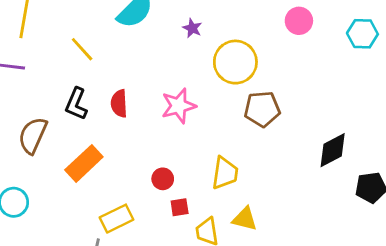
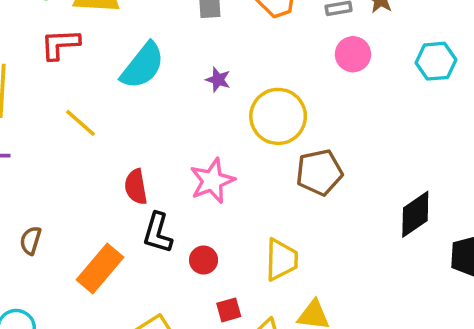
black L-shape: (76, 104) -> (158, 233), moved
brown semicircle: (33, 135) -> (31, 240), size x0.6
red circle: (163, 179) -> (204, 260), moved

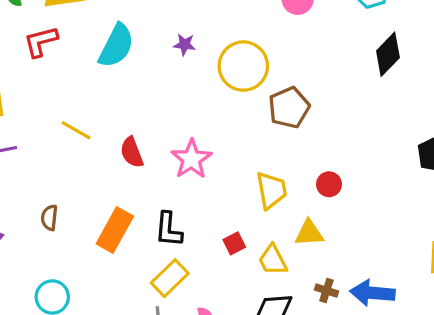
yellow line: (81, 123) -> (76, 130), moved
pink star: (212, 181) -> (191, 159), moved
black diamond: (415, 214) -> (388, 54), moved
black L-shape: (158, 233) -> (169, 229), moved
red circle: (204, 260) -> (329, 184), moved

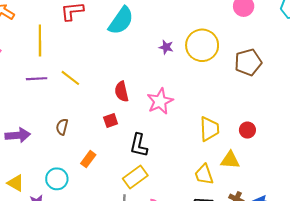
purple star: (184, 45) -> (166, 47), moved
brown pentagon: (289, 108) -> (248, 62), moved
yellow line: (76, 130) -> (70, 78), moved
orange rectangle: (115, 230) -> (88, 159), moved, size x0.6
red square: (234, 243) -> (111, 120), moved

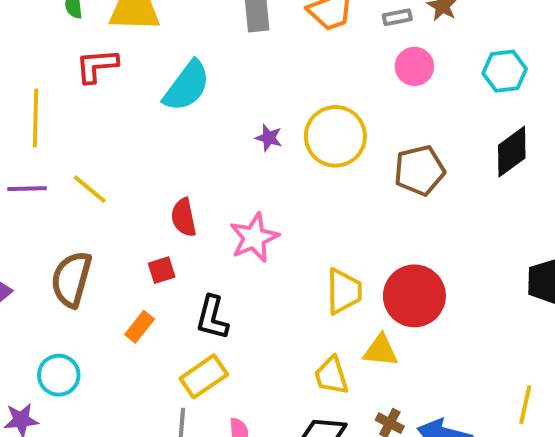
brown semicircle: (62, 127) -> (71, 279), size x1.8
red circle: (247, 130) -> (414, 296), size x2.0
orange rectangle: (88, 159) -> (140, 327), moved

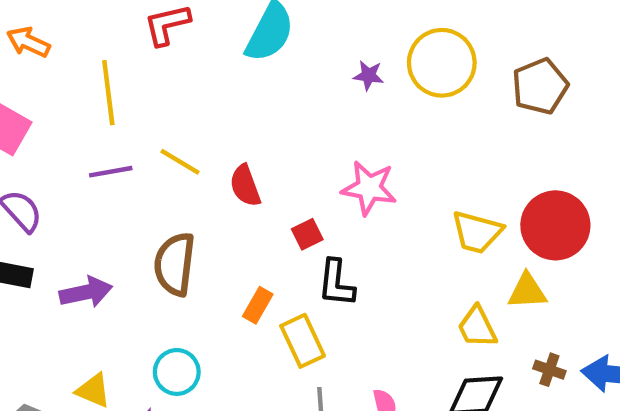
red semicircle: (184, 217) -> (245, 186), moved
pink star: (254, 238) -> (369, 188), turned -30
red square: (162, 270) -> (307, 234), moved
yellow trapezoid: (344, 291) -> (477, 232), turned 114
yellow rectangle: (204, 376) -> (303, 341), moved, turned -72

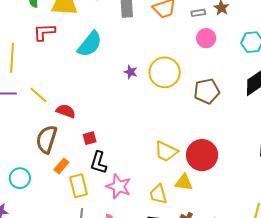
red semicircle: (245, 186) -> (66, 111), turned 120
pink star: (369, 188) -> (119, 186), moved
brown semicircle: (175, 264) -> (47, 139), moved
cyan circle: (177, 372) -> (20, 178), moved

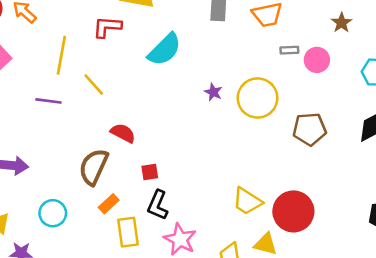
gray rectangle: (198, 13) -> (289, 50), moved
yellow line: (38, 95) -> (94, 84), moved

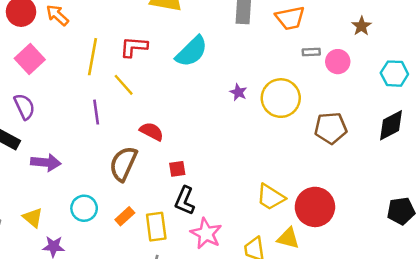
red L-shape: (107, 27) -> (134, 47), moved
purple line: (49, 101) -> (96, 112), moved, turned 75
orange rectangle: (109, 204) -> (125, 216), moved

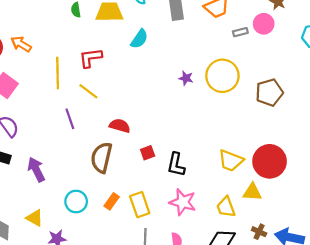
cyan semicircle: (192, 51) -> (139, 39), moved, size x0.7
pink circle: (338, 62) -> (264, 24), moved
purple arrow: (46, 162) -> (36, 170), turned -110
black L-shape: (185, 201) -> (176, 165), moved

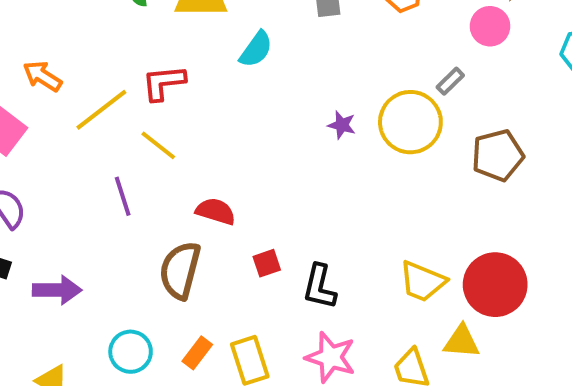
gray rectangle: (240, 32) -> (450, 81), moved, turned -32
orange arrow: (21, 44) -> (42, 76), moved
yellow line: (58, 73) -> (101, 110), turned 52
purple arrow: (36, 170) -> (57, 290), turned 115

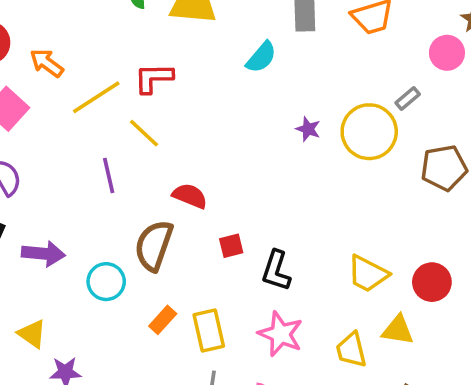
cyan semicircle: (256, 49) -> (261, 57), moved
red circle: (495, 285) -> (432, 282), size x0.7
cyan circle: (131, 352) -> (106, 282), moved

